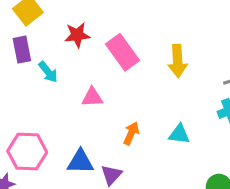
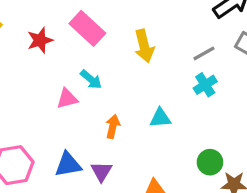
pink rectangle: (123, 52) -> (87, 28), moved
cyan arrow: (48, 72) -> (91, 79), moved

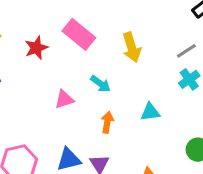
cyan arrow: (91, 79) -> (100, 84), moved

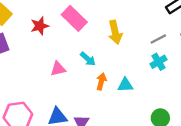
orange arrow: (107, 122) -> (101, 82), moved

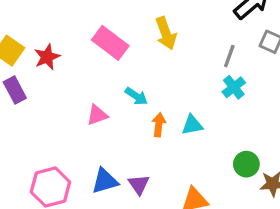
red star: (40, 26) -> (47, 57), moved
yellow arrow: (115, 32) -> (166, 33), moved
gray line: (158, 39) -> (229, 56), turned -35

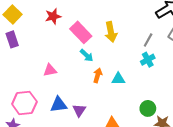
yellow arrow: (166, 33) -> (111, 32), moved
pink rectangle: (110, 43) -> (81, 32), moved
red star: (47, 57) -> (53, 16), moved
pink triangle: (97, 115) -> (50, 70), moved

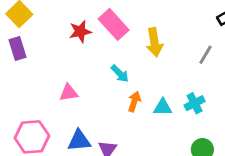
red star: (53, 16) -> (80, 31), moved
pink rectangle: (81, 32) -> (114, 24), moved
cyan cross: (148, 60) -> (195, 103), moved

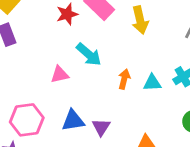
cyan arrow: (120, 74) -> (89, 54), moved, size x1.4

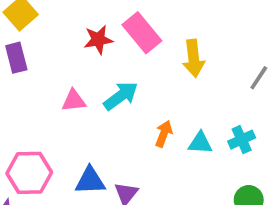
cyan arrow: (89, 54) -> (121, 96), turned -84
pink triangle: (60, 75) -> (74, 101), moved

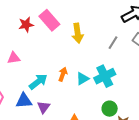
cyan arrow: (121, 96) -> (38, 82), moved
cyan cross: (242, 140) -> (105, 76), size x1.5
cyan triangle: (200, 143) -> (83, 79), turned -32

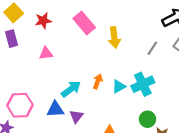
red star: (26, 25) -> (43, 21), moved
pink triangle: (14, 58) -> (46, 53), moved

